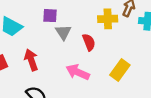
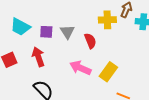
purple square: (50, 16) -> (46, 32), moved
yellow rectangle: (120, 70) -> (108, 72), moved

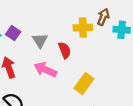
purple square: (46, 32) -> (13, 33), moved, turned 32
pink arrow: (80, 68) -> (45, 70), moved

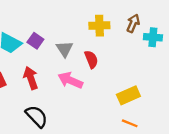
yellow cross: (83, 28) -> (99, 26), moved
yellow rectangle: (84, 84) -> (128, 95), moved, turned 30

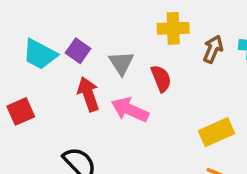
brown arrow: (133, 23) -> (213, 49), moved
red arrow: (31, 78) -> (88, 94), moved

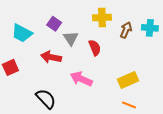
purple square: (78, 51) -> (54, 24), moved
red arrow: (88, 94) -> (51, 57), turned -60
pink arrow: (130, 110) -> (81, 79), moved

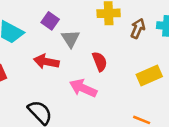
red semicircle: (95, 48) -> (100, 62), moved
yellow rectangle: (128, 80) -> (149, 75), moved

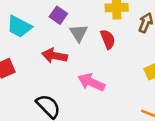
red semicircle: (100, 62) -> (108, 39), moved

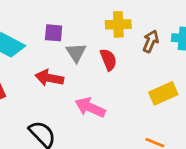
purple square: (58, 15) -> (54, 33), turned -30

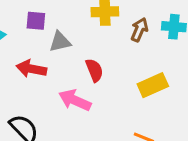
gray triangle: (76, 53) -> (60, 42), turned 50
red semicircle: (108, 60) -> (94, 70), moved

